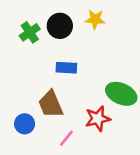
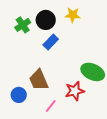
blue rectangle: (66, 68) -> (51, 42), moved, turned -49

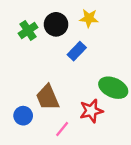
blue rectangle: (51, 42) -> (77, 51), moved

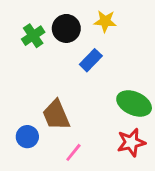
red star: (91, 111) -> (131, 142), moved

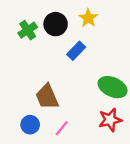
yellow star: (105, 21) -> (88, 18), turned 30
blue circle: (27, 137) -> (30, 125), moved

